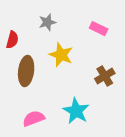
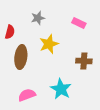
yellow star: (61, 55) -> (49, 44), turned 30
brown cross: (105, 76) -> (84, 61), turned 35

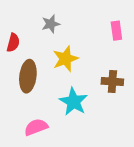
pink rectangle: (79, 23) -> (116, 31), moved, turned 56
cyan star: (61, 89) -> (74, 102), moved

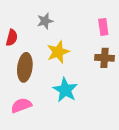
brown cross: (112, 82) -> (104, 58), moved
pink semicircle: (36, 127) -> (21, 105), moved

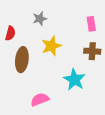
cyan star: (65, 90) -> (74, 80), moved
pink semicircle: (21, 105) -> (40, 100), moved

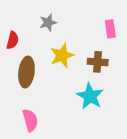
brown cross: (92, 51) -> (98, 62), moved
pink semicircle: (40, 100) -> (30, 120), moved, turned 96

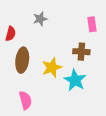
yellow star: (62, 56) -> (52, 68), moved

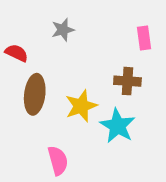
red semicircle: (11, 34) -> (16, 53), turned -80
pink semicircle: (25, 100) -> (58, 161), moved

